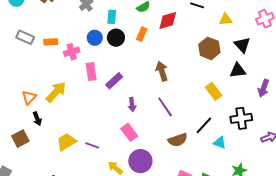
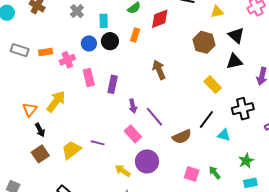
purple rectangle: (114, 81) -> (113, 84), turned -30
purple line: (165, 107) -> (154, 117), moved
brown square: (20, 139) -> (40, 154), moved
purple line: (92, 145) -> (98, 143), moved

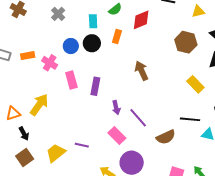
cyan rectangle: (104, 21) -> (93, 21), moved
pink cross: (67, 60) -> (50, 63), turned -35
orange triangle: (30, 110) -> (13, 113), turned 35
black line: (206, 119) -> (190, 119), turned 60

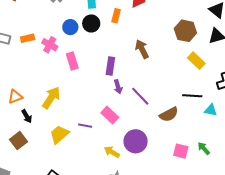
brown hexagon: (186, 42) -> (185, 31), moved
purple rectangle: (95, 86) -> (110, 66), moved
yellow arrow: (39, 105) -> (51, 98), moved
pink rectangle: (117, 136) -> (110, 115), moved
brown square: (25, 158) -> (18, 141), moved

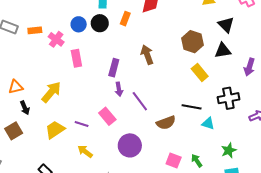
yellow arrow: (112, 152) -> (85, 151), moved

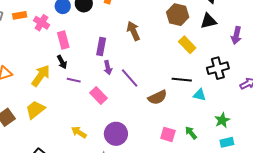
black arrow: (25, 108) -> (62, 62), moved
purple line: (82, 124) -> (74, 80), moved
yellow trapezoid: (55, 130) -> (35, 110), moved
purple circle: (130, 145) -> (116, 134), moved

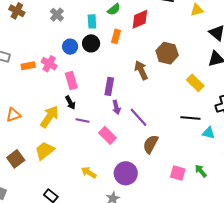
orange rectangle: (20, 15) -> (28, 66), moved
brown hexagon: (178, 15) -> (167, 53), moved
brown semicircle: (157, 97) -> (151, 144), moved, turned 144

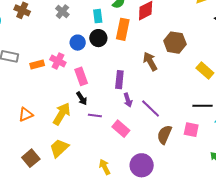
orange rectangle: (116, 36) -> (123, 29), size x1.5
yellow arrow: (89, 172) -> (105, 167), turned 35
pink square: (178, 173) -> (191, 130), moved

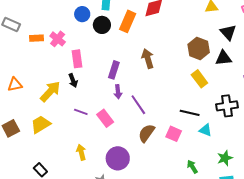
blue circle: (78, 43) -> (82, 14), moved
brown hexagon: (175, 43) -> (199, 48), moved
purple line: (95, 115) -> (81, 112), moved

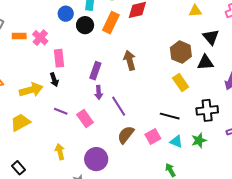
yellow arrow: (50, 91) -> (31, 90), turned 30
cyan triangle: (205, 130) -> (176, 142), moved
pink square: (174, 134) -> (153, 136), turned 35
green star: (225, 158) -> (199, 140), moved

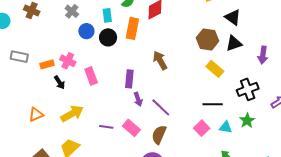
black arrow: (54, 80) -> (59, 82), moved
brown semicircle: (126, 135) -> (159, 135), moved

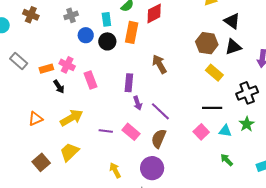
gray cross: (72, 11) -> (71, 15), turned 32
gray rectangle: (19, 57) -> (19, 61), turned 30

